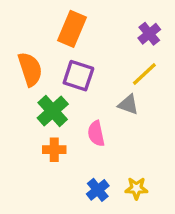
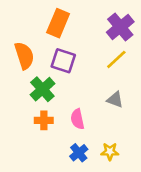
purple cross: (149, 34) -> (120, 27), size x1.5
gray triangle: (128, 105) -> (115, 100), moved
pink semicircle: (96, 134) -> (77, 119), moved

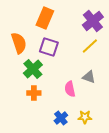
pink semicircle: (77, 119) -> (70, 89), moved

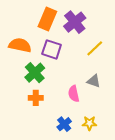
purple cross: (93, 21) -> (75, 22), moved
orange semicircle: (19, 43) -> (20, 45), turned -60

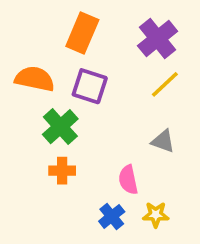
purple cross: (75, 22) -> (158, 39), moved
pink semicircle: (74, 94) -> (128, 180), moved

